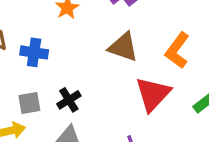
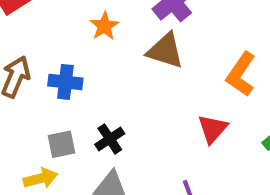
brown triangle: (123, 47) -> (165, 51), moved
red triangle: (153, 94) -> (213, 129), size x0.7

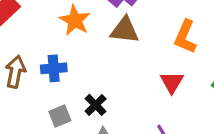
orange star: (104, 26) -> (75, 20), size x1.4

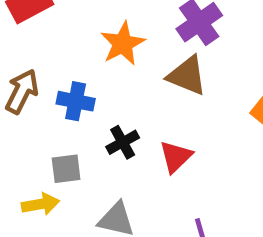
red triangle: (172, 82) -> (176, 157), moved
black cross: (96, 105) -> (123, 142), moved

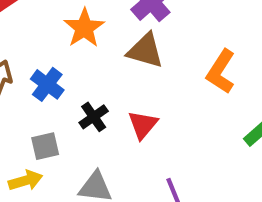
blue cross: (76, 101) -> (47, 84), turned 32

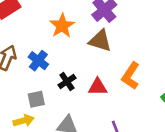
orange L-shape: (221, 72) -> (131, 76), moved
red triangle: (143, 125) -> (98, 87), turned 48

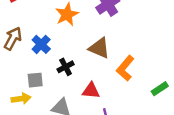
brown triangle: (100, 41) -> (99, 48), moved
red triangle: (98, 87) -> (91, 91), moved

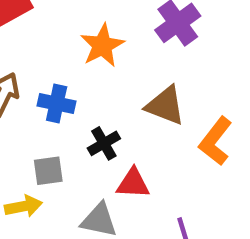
blue cross: (41, 44) -> (57, 104), turned -30
red triangle: (91, 91) -> (133, 183), moved

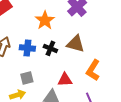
orange L-shape: (216, 141) -> (93, 70), moved
black cross: (104, 143) -> (50, 48), moved, turned -32

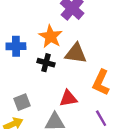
orange star: (45, 20) -> (51, 36), moved
blue cross: (27, 48) -> (16, 46), moved

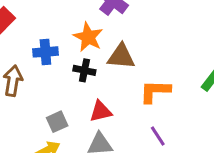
orange L-shape: (101, 83) -> (155, 91), turned 70
red triangle: (68, 98) -> (101, 111), moved

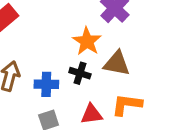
blue cross: (45, 52) -> (46, 84), moved
orange L-shape: (155, 91) -> (127, 105), moved

